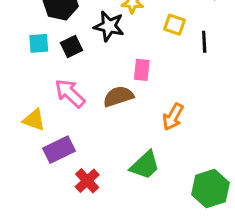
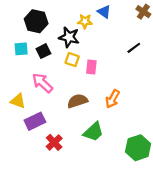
yellow square: (175, 25) -> (72, 60), moved
black line: (204, 42) -> (134, 48), turned 56
brown semicircle: (118, 96) -> (77, 101), moved

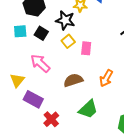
black square: (43, 51) -> (41, 33), turned -32
yellow square: (72, 60) -> (68, 41), turned 32
yellow triangle: (18, 101) -> (17, 80), turned 49
purple rectangle: (35, 121) -> (33, 99), turned 54

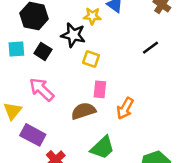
yellow square: (68, 41) -> (91, 59), moved, turned -32
pink rectangle: (86, 48) -> (100, 89), moved

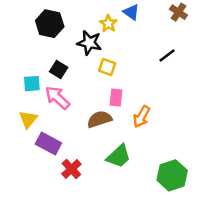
yellow star: (92, 16) -> (108, 24), turned 30
cyan square: (16, 49) -> (32, 84), moved
black square: (43, 51) -> (59, 70), moved

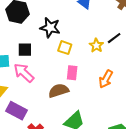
yellow star: (108, 24) -> (96, 45), moved
black square: (59, 70) -> (25, 50), turned -32
orange arrow: (142, 117) -> (106, 79), moved

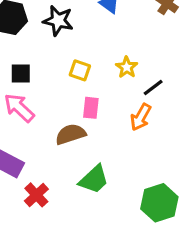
black star: (50, 28) -> (58, 21), moved
black line: (114, 38) -> (153, 88), moved

